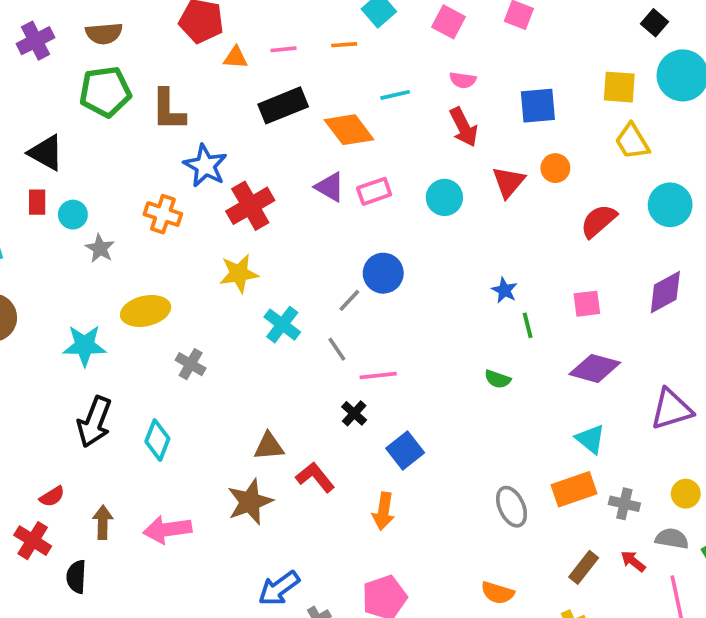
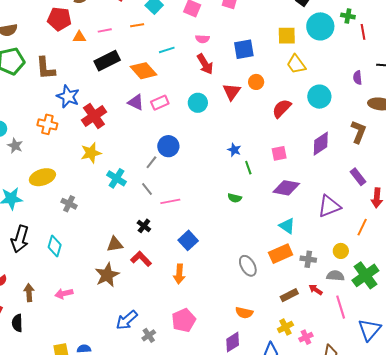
black cross: (354, 413) -> (144, 226), moved
pink arrow: (167, 530) -> (64, 294), size x0.7
brown rectangle: (584, 567) -> (289, 295), turned 30

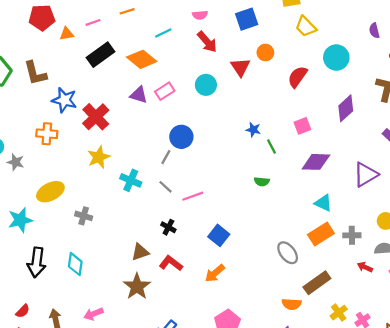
orange arrow: (179, 274) -> (215, 273), turned 54
brown rectangle: (289, 295) -> (317, 283), moved, size x1.4

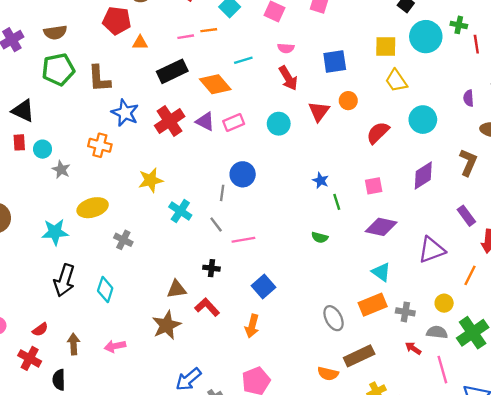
pink line: (93, 22) -> (186, 37), moved
red cross: (96, 117) -> (170, 121), moved
gray line: (166, 157) -> (222, 193), turned -32
black cross: (168, 227) -> (211, 268), turned -32
orange arrow: (215, 273) -> (252, 326), turned -45

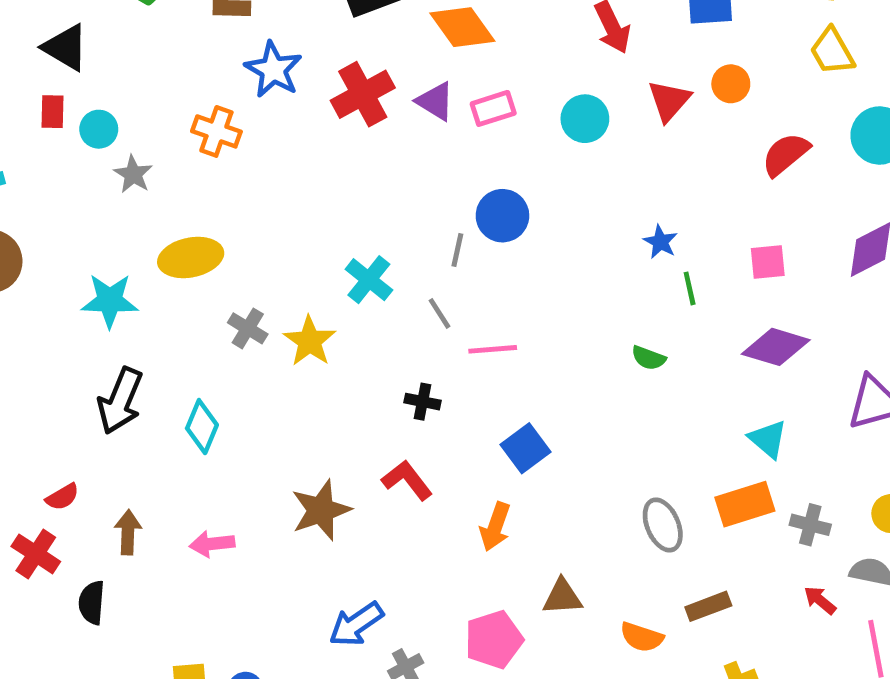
yellow star: (151, 180) -> (310, 341), moved, turned -30
brown triangle: (177, 289) -> (562, 597), moved
brown rectangle: (359, 356) -> (708, 606), size x0.7

